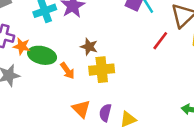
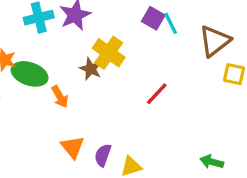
red line: (160, 41) -> (157, 94), moved
yellow cross: (102, 70) -> (109, 53), moved, turned 35

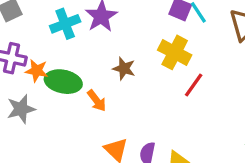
yellow cross: (109, 53) -> (175, 52), moved

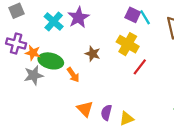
cyan cross: (65, 24) -> (54, 22), turned -30
gray star: (21, 109) -> (34, 75), moved

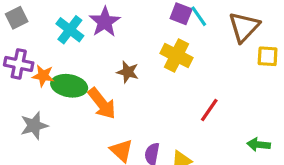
red line: (140, 67) -> (209, 110), moved
gray star: (34, 75) -> (34, 126), moved
orange arrow: (73, 75) -> (102, 103), size x1.5

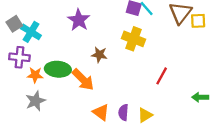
cyan cross: (70, 30) -> (31, 32), moved
yellow square: (268, 56) -> (198, 21), moved
orange star: (43, 76) -> (35, 75), moved

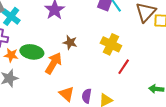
yellow cross: (134, 39) -> (111, 44), moved
orange arrow: (83, 80) -> (53, 63), turned -110

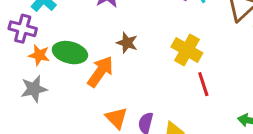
red line: (124, 67) -> (203, 84), turned -56

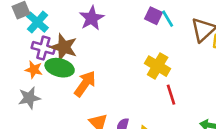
purple cross: (23, 29) -> (43, 48), moved
brown star: (127, 43) -> (64, 47), moved, size x1.5

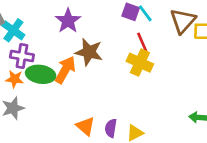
brown star: (64, 47) -> (89, 52), moved
orange arrow: (85, 84) -> (65, 70), moved
red line: (171, 95) -> (142, 43), moved

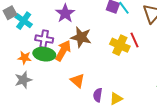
red line: (142, 43) -> (134, 40), moved
purple cross: (22, 56) -> (44, 39), moved
orange triangle: (86, 126) -> (77, 81), moved

